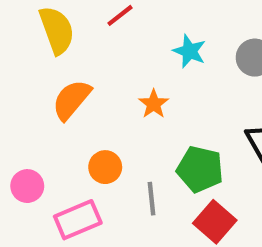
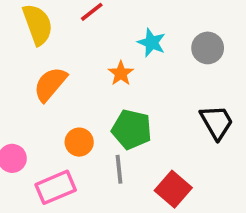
orange star: (154, 104) -> (121, 73), moved
green pentagon: (200, 169) -> (132, 129), moved

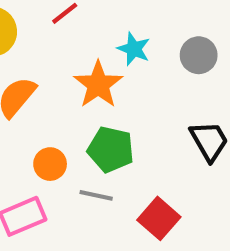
orange star: (121, 73) -> (98, 85), size x1.6
gray line: (119, 169) -> (96, 195), turned -72

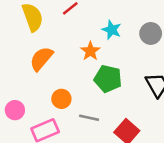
orange star: (98, 85) -> (90, 51), size x0.7
green pentagon: (111, 149) -> (108, 79), moved

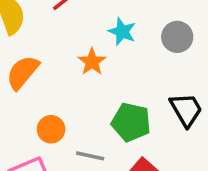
green pentagon: (108, 79) -> (131, 122), moved

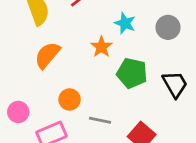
green pentagon: (131, 122) -> (132, 73), moved

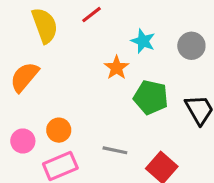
orange semicircle: (47, 55) -> (24, 77), moved
orange circle: (70, 99) -> (59, 130), moved

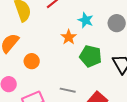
orange circle: (59, 130) -> (32, 61), moved

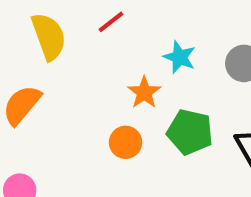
orange circle: (32, 61) -> (126, 142), moved

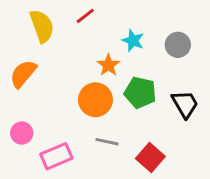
orange circle: (126, 142) -> (95, 100), size x1.5

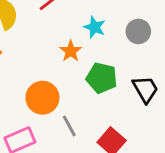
orange circle: (95, 100) -> (42, 98), moved
gray line: (107, 142) -> (69, 126), turned 50

